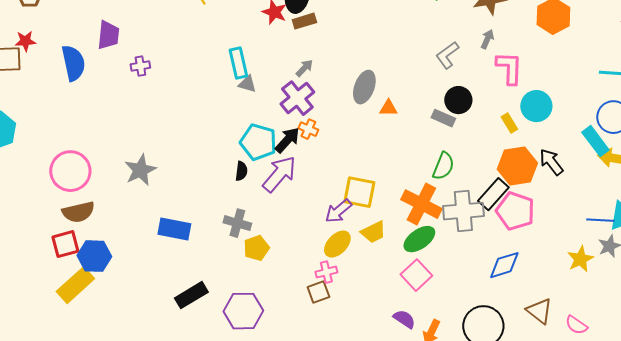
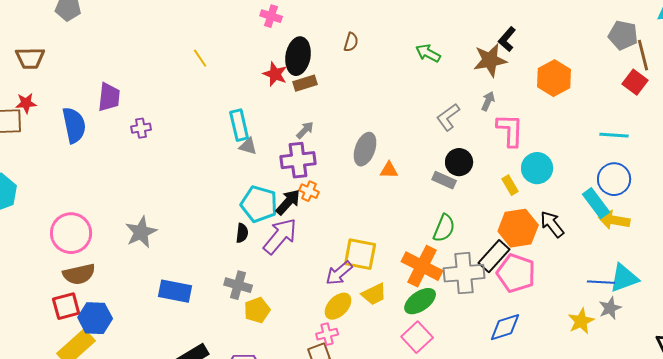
purple cross: (297, 98) -> (298, 160), turned 32

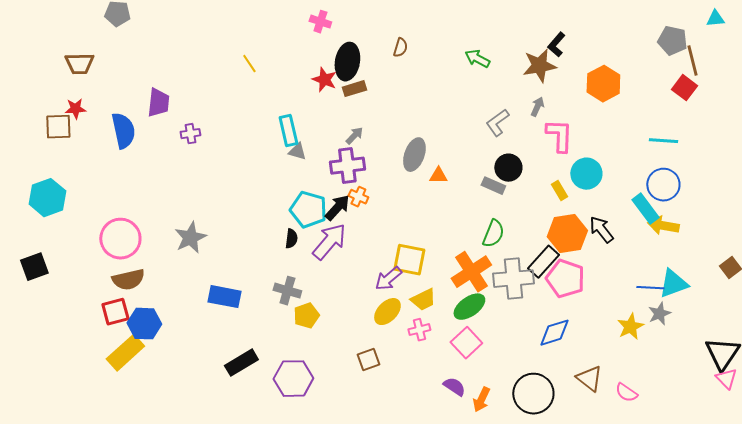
orange cross: (422, 266) -> (471, 272), turned 30
pink cross: (327, 334) -> (419, 330), moved

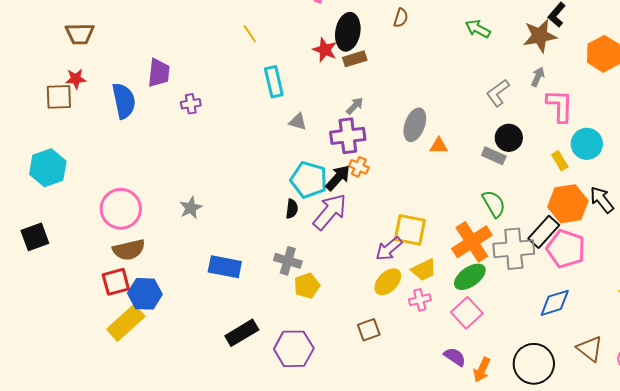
cyan rectangle: (288, 131) -> (274, 82), moved
green semicircle: (493, 234) -> (494, 204), turned -52
gray star: (190, 238) -> (191, 208), size x0.7

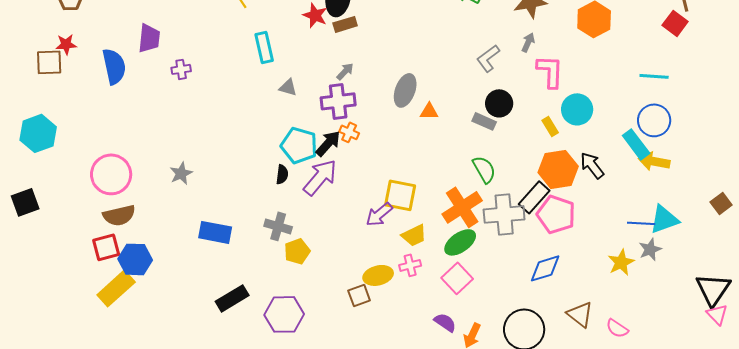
yellow ellipse: (388, 282) -> (378, 275), moved, turned 32

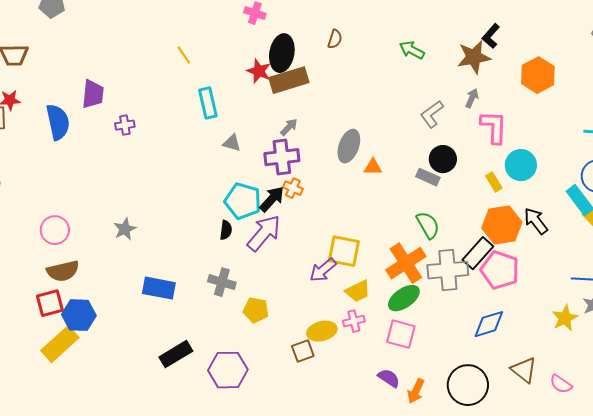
brown rectangle: (345, 24) -> (289, 80), size x1.6
pink circle: (111, 174) -> (55, 230), size x0.7
yellow pentagon: (297, 251) -> (256, 310), moved, turned 30
pink square: (457, 278) -> (401, 334), turned -32

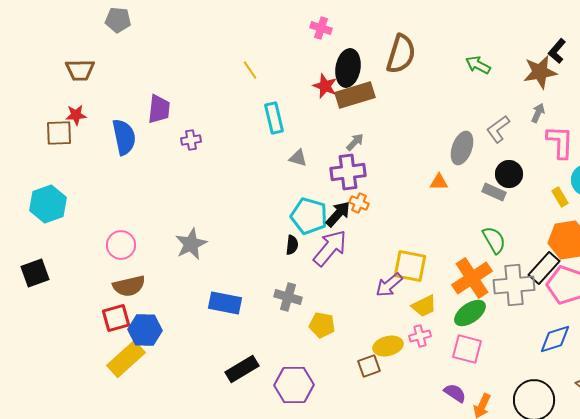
brown semicircle: (335, 39) -> (401, 54), size x2.0
gray ellipse: (349, 146) -> (462, 148), moved
gray star: (125, 229) -> (191, 244), size x1.4

